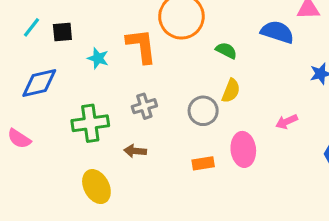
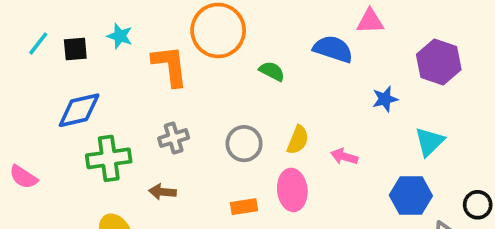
cyan star: (98, 58) -> (120, 36), moved
blue diamond: (39, 83) -> (79, 110), moved
yellow semicircle: (231, 91) -> (298, 140), moved
pink arrow: (287, 122) -> (344, 157), turned 40

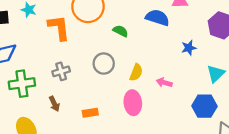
gray circle: (244, 144) -> (104, 64), moved
brown arrow: (162, 192) -> (54, 104), turned -120
orange rectangle: (244, 207) -> (90, 113), moved

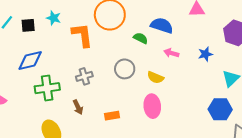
blue semicircle: (157, 18) -> (162, 25), moved
yellow semicircle: (136, 72) -> (155, 77), turned 91
pink arrow: (164, 83) -> (171, 53), moved

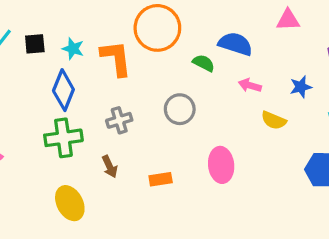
cyan star: (54, 18) -> (73, 49), moved
blue diamond: (30, 60) -> (63, 90), moved, turned -55
yellow semicircle: (155, 77) -> (274, 120), moved

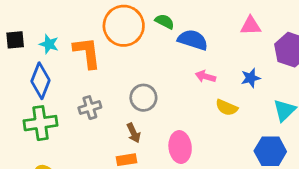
pink triangle: (288, 20) -> (251, 26), moved
green semicircle: (204, 63) -> (165, 22), moved
brown arrow: (110, 167) -> (134, 133), moved

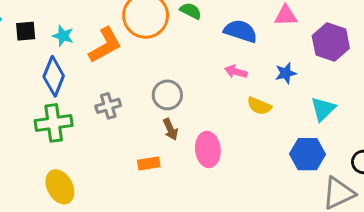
blue semicircle: (193, 40) -> (241, 31), moved
orange L-shape: (87, 53) -> (105, 45), turned 68
brown arrow: (134, 133) -> (170, 129), moved

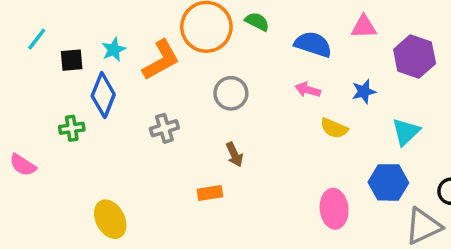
black square: (26, 31) -> (72, 60), moved
cyan star: (63, 36) -> (114, 50), turned 30
gray circle: (167, 95) -> (231, 93), moved
green cross: (54, 123) -> (72, 128), moved, size x0.6
pink ellipse: (208, 149) -> (334, 209), moved

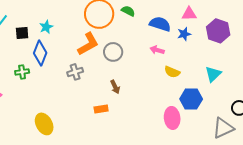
orange L-shape: (161, 60) -> (88, 44), moved
blue star: (364, 92) -> (184, 34), moved
blue hexagon: (388, 182) -> (191, 99), moved

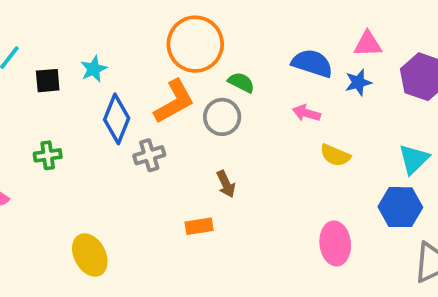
green semicircle: (128, 11) -> (241, 82), moved
blue diamond: (40, 53) -> (117, 119), moved
blue hexagon: (191, 99) -> (400, 207), moved

